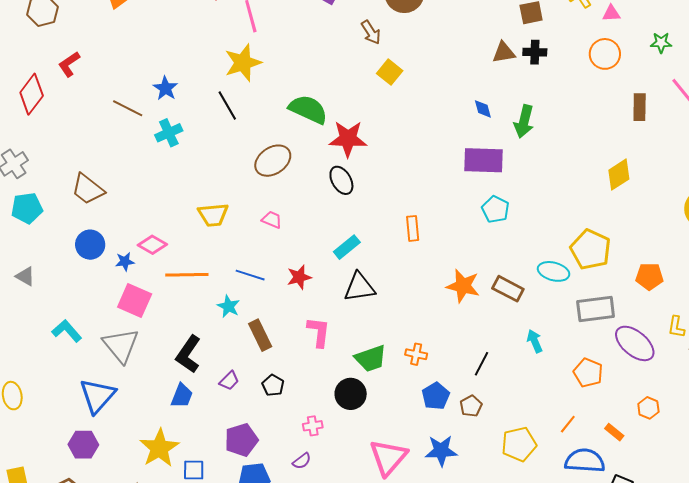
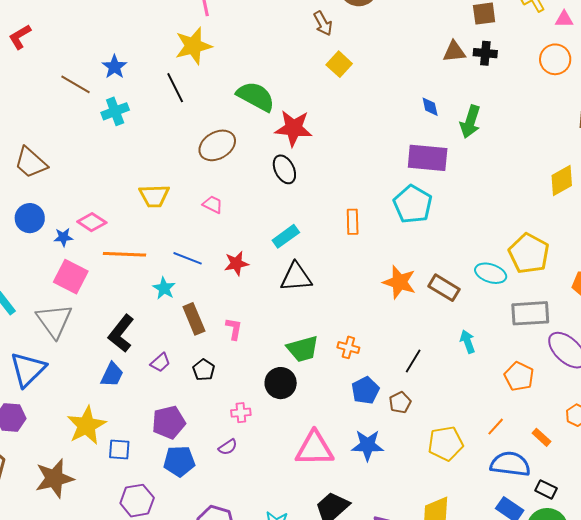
cyan pentagon: (496, 209) -> (413, 204), moved, size x1.4
pink L-shape: (319, 332) -> (234, 329), moved, size x0.7
pink triangle: (388, 457) -> (314, 449), turned 45

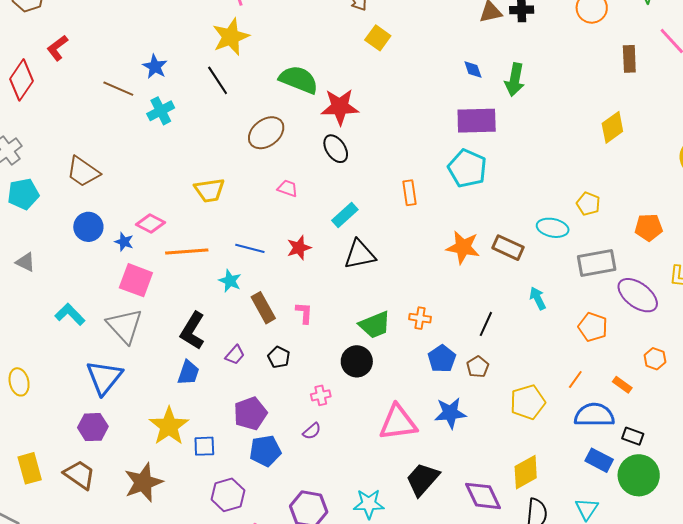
pink trapezoid: (213, 204) -> (288, 188), moved
blue star: (63, 237) -> (124, 242), turned 30
yellow pentagon: (529, 254) -> (588, 204), size x0.6

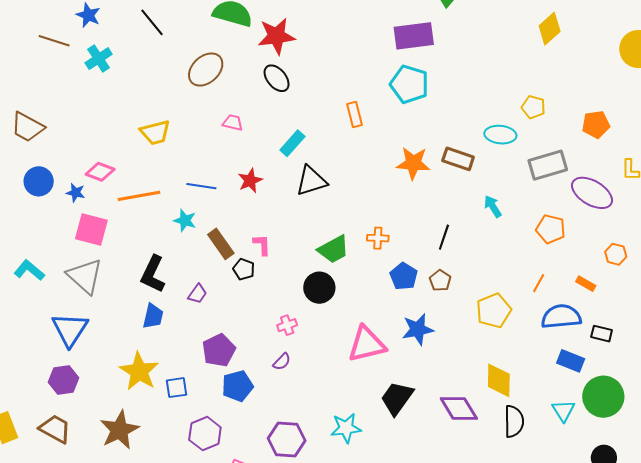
black pentagon: (279, 357) -> (244, 269), moved
yellow diamond: (526, 472) -> (499, 380), turned -54
green circle: (639, 475) -> (603, 397), moved

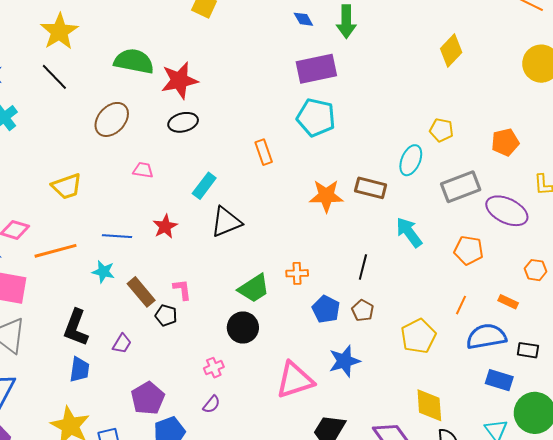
black ellipse: (277, 78) -> (183, 122), turned -60
cyan ellipse: (500, 135) -> (411, 160), turned -68
cyan arrow: (493, 206) -> (409, 232), size x1.4

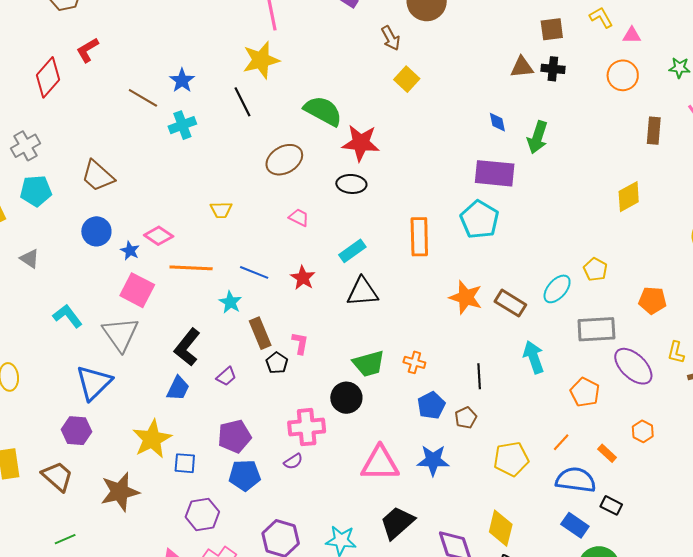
orange rectangle: (264, 152) -> (419, 237), size x1.5
yellow trapezoid: (67, 186) -> (221, 210), size x0.7
red star: (165, 226) -> (303, 278), turned -30
black line: (363, 267) -> (479, 376), turned -35
pink cross: (214, 368) -> (307, 427), size x1.8

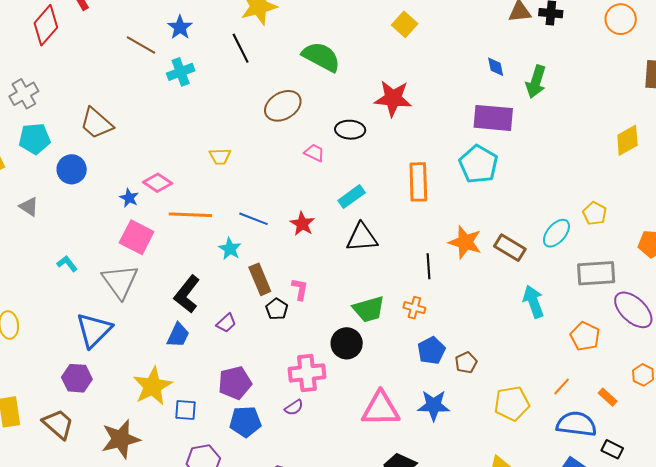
red star: (361, 143) -> (393, 98), moved
pink trapezoid: (299, 218) -> (314, 153), moved
blue circle: (96, 231) -> (72, 169), moved
cyan L-shape: (68, 316) -> (67, 264), size x0.7
black line: (479, 376) -> (428, 266), moved

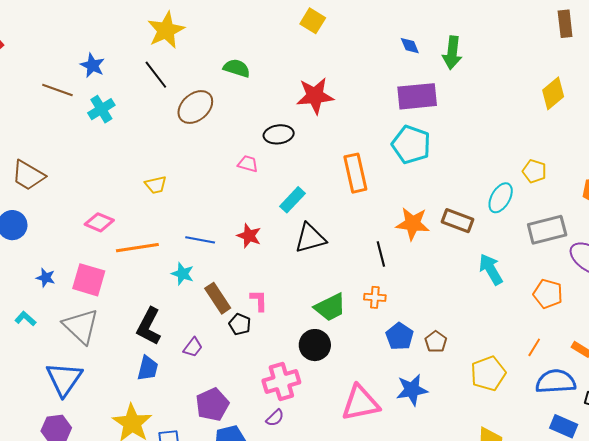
green semicircle: (321, 57) -> (237, 68), size x0.7
brown ellipse: (283, 106) -> (195, 107), moved
blue star: (129, 198) -> (46, 278), moved

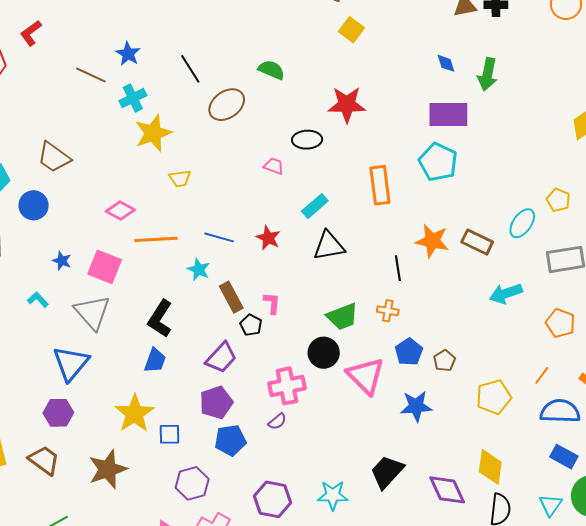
yellow star: (166, 30) -> (153, 133), moved
cyan arrow: (491, 269) -> (506, 294), turned -84
purple trapezoid: (193, 347) -> (221, 358), moved, size x1.6
pink triangle: (360, 403) -> (366, 376), moved, turned 51

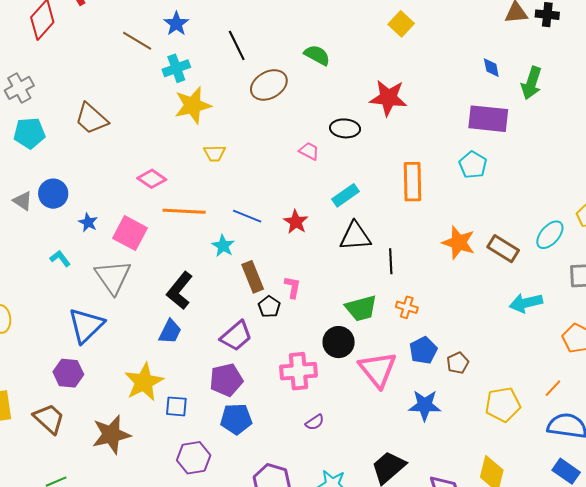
cyan pentagon: (438, 162) -> (473, 165), size x0.7
blue circle: (34, 205) -> (53, 194), moved
black line: (398, 268) -> (391, 261), moved
purple semicircle: (277, 421) -> (315, 422), moved

